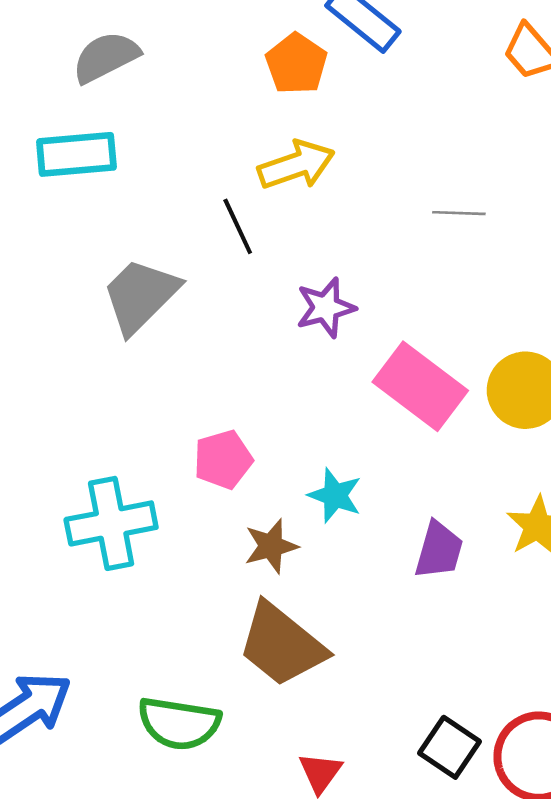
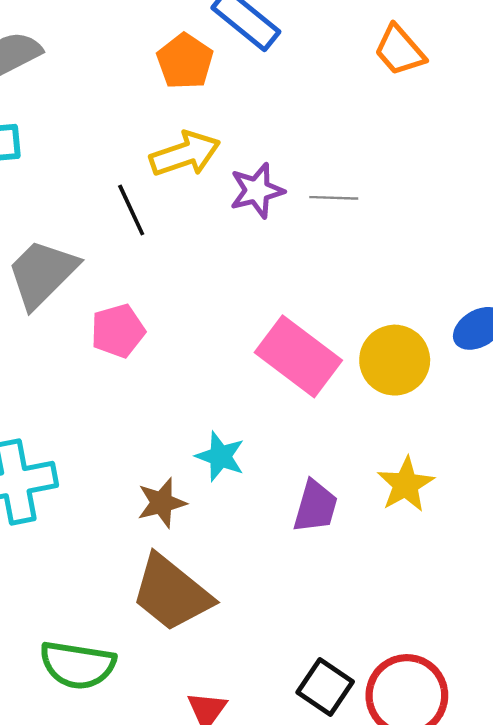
purple star: (326, 308) -> (257, 191), moved
pink pentagon: (223, 460) -> (118, 331), moved

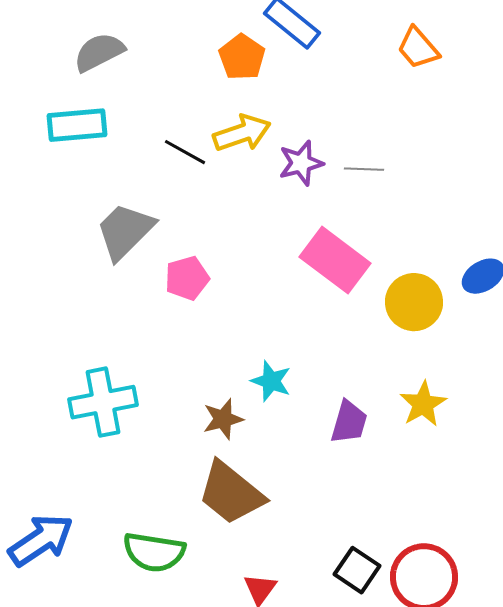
black line: (131, 210) -> (185, 152), moved, turned -36
pink rectangle: (298, 356) -> (335, 260), moved

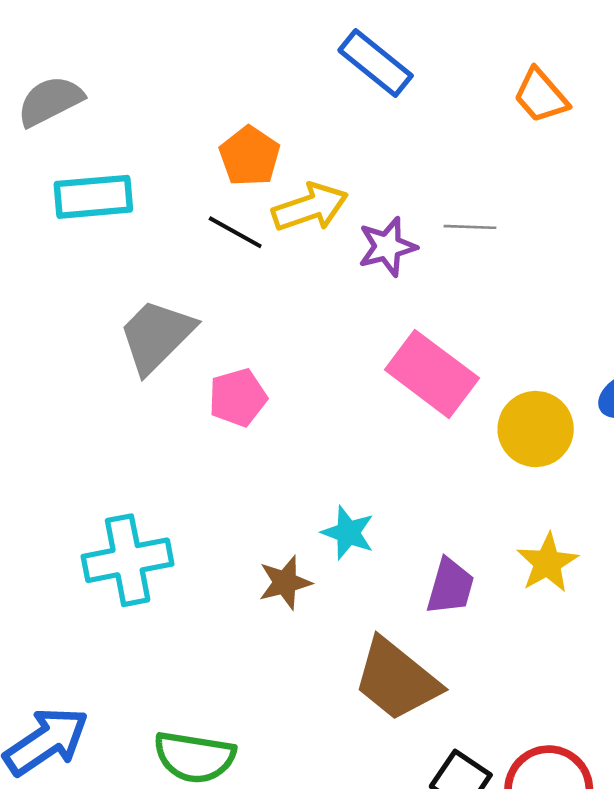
gray semicircle: (99, 52) -> (50, 101), moved
orange pentagon: (242, 57) -> (250, 156), moved
gray line: (364, 169) -> (470, 227), moved
brown trapezoid: (231, 493) -> (397, 680), moved

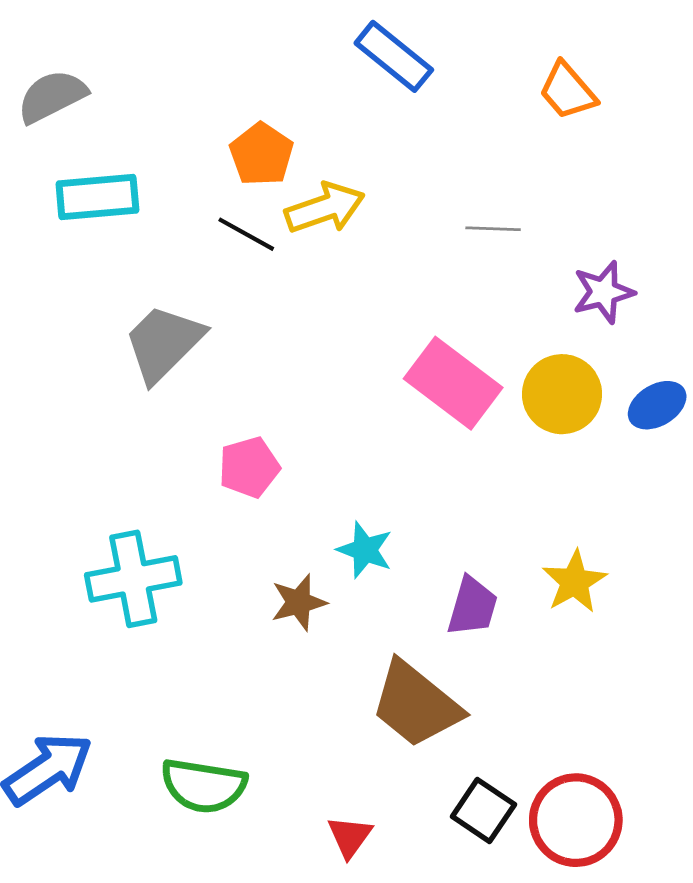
purple star: (387, 247) -> (603, 292), moved
pink pentagon: (238, 398) -> (249, 467), moved
yellow circle: (536, 429) -> (562, 394), moved

